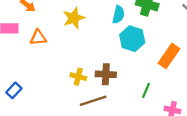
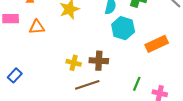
orange rectangle: (169, 56) -> (157, 44), turned 30
green line: (146, 90) -> (137, 84), moved

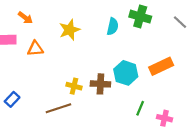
cyan hexagon: (123, 28) -> (126, 73), moved
brown line: (87, 85) -> (58, 108), moved

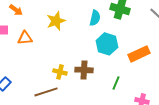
cyan hexagon: (126, 73) -> (107, 44), moved
green line: (140, 108) -> (116, 83), moved

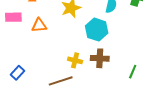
cyan hexagon: (107, 44) -> (97, 30), moved

